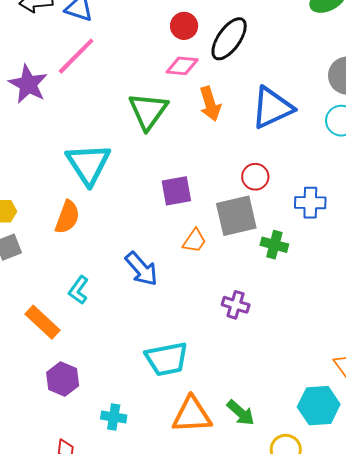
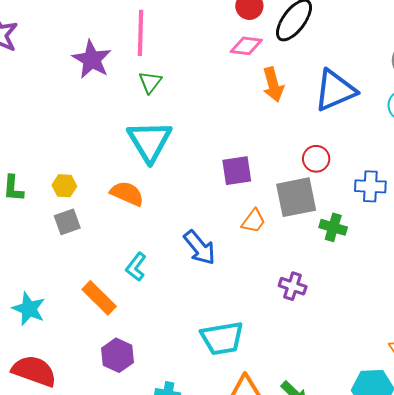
pink line: (76, 56) -> (141, 33), turned -45
green triangle: (148, 111) -> (150, 82), moved, size x0.6
orange semicircle: (67, 217) -> (127, 194), turned -88

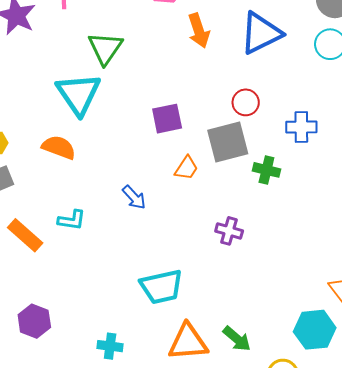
green triangle: (150, 82) -> (105, 48), moved, size x1.5
blue arrow: (200, 248) -> (134, 197), size x0.7
cyan L-shape: (136, 267) -> (72, 220), turned -116
orange rectangle: (99, 298) -> (25, 235), moved
purple hexagon: (118, 355) -> (34, 321), moved

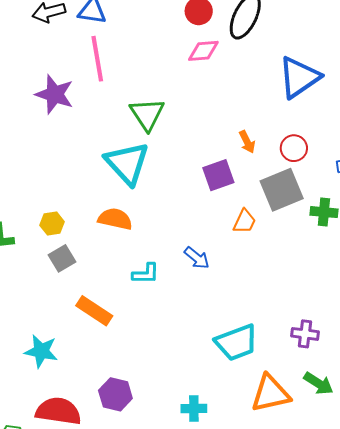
orange arrow: (199, 31) -> (247, 142), moved, size x0.7
cyan L-shape: (72, 220) -> (146, 274), moved
purple cross: (229, 231) -> (305, 334), moved

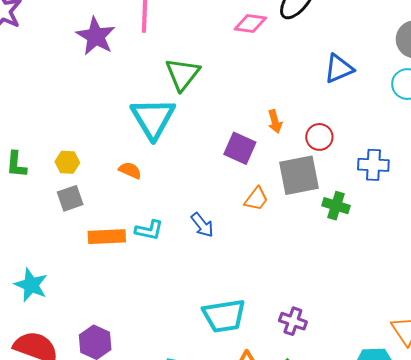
blue triangle: (299, 77) -> (339, 69), size x0.7
purple square: (218, 175) -> (240, 148), turned 32
orange semicircle: (115, 219) -> (130, 170), size x0.7
orange rectangle: (94, 311) -> (107, 237), moved, turned -48

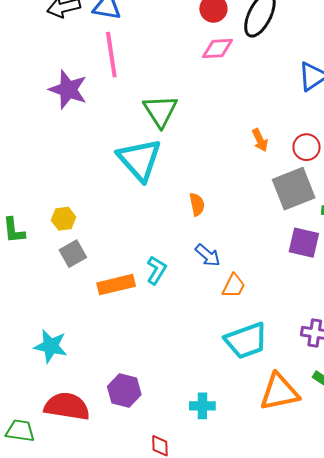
purple square: (240, 148) -> (304, 243), moved
orange semicircle: (130, 170) -> (197, 204), moved, turned 65
orange trapezoid: (256, 199) -> (234, 286), moved
cyan L-shape: (149, 230) -> (156, 270), turned -60

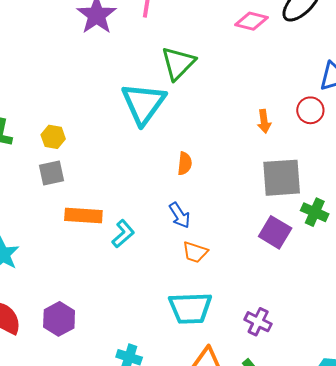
red circle: (307, 147) -> (310, 110), moved
cyan L-shape: (156, 270) -> (123, 234), moved
orange trapezoid: (234, 286) -> (195, 252), turned 64

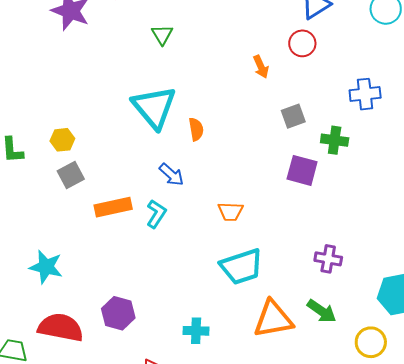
green triangle: (178, 63) -> (162, 35), size x0.6
cyan triangle: (143, 103) -> (154, 107), moved
gray square: (282, 178) -> (293, 116), size x0.6
blue arrow: (180, 215) -> (172, 175), moved
purple cross: (258, 322) -> (328, 259), moved

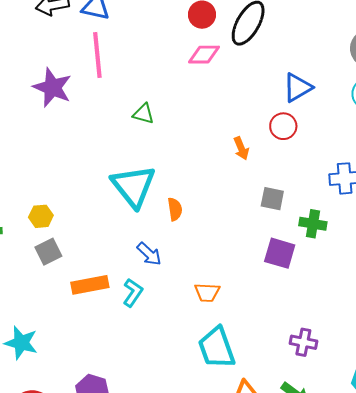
green triangle: (162, 35) -> (143, 114), turned -45
gray square: (293, 116) -> (272, 199), turned 30
cyan trapezoid: (241, 267) -> (217, 348), turned 87

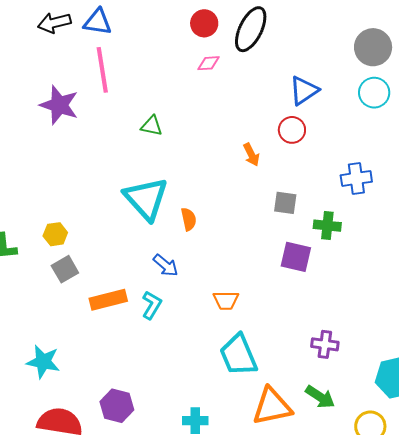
pink diamond: (204, 55) -> (208, 63), size x0.7

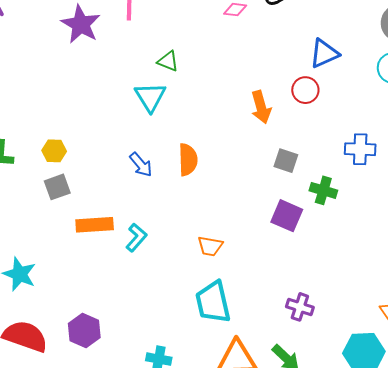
orange arrow: (251, 155) -> (261, 107), size x1.4
cyan triangle: (146, 199) -> (150, 97), moved, size x0.7
orange semicircle: (189, 219) -> (188, 160), size x1.4
blue arrow: (166, 265) -> (141, 165), moved

